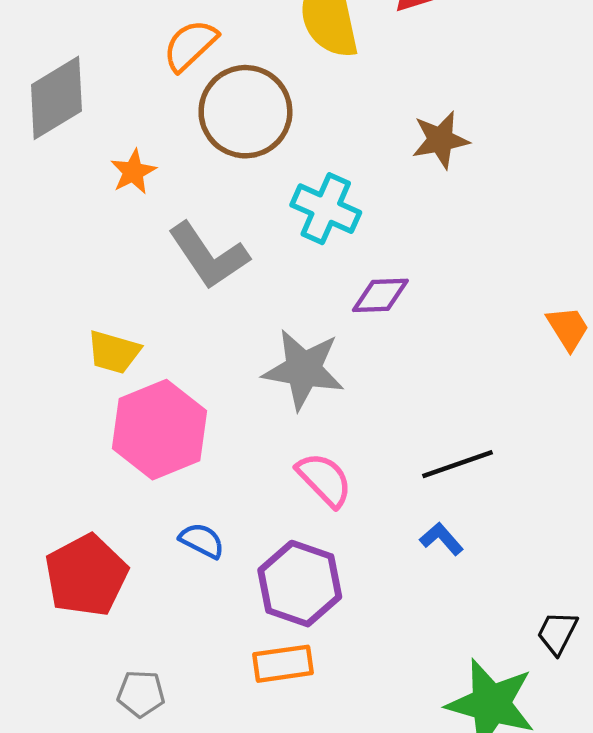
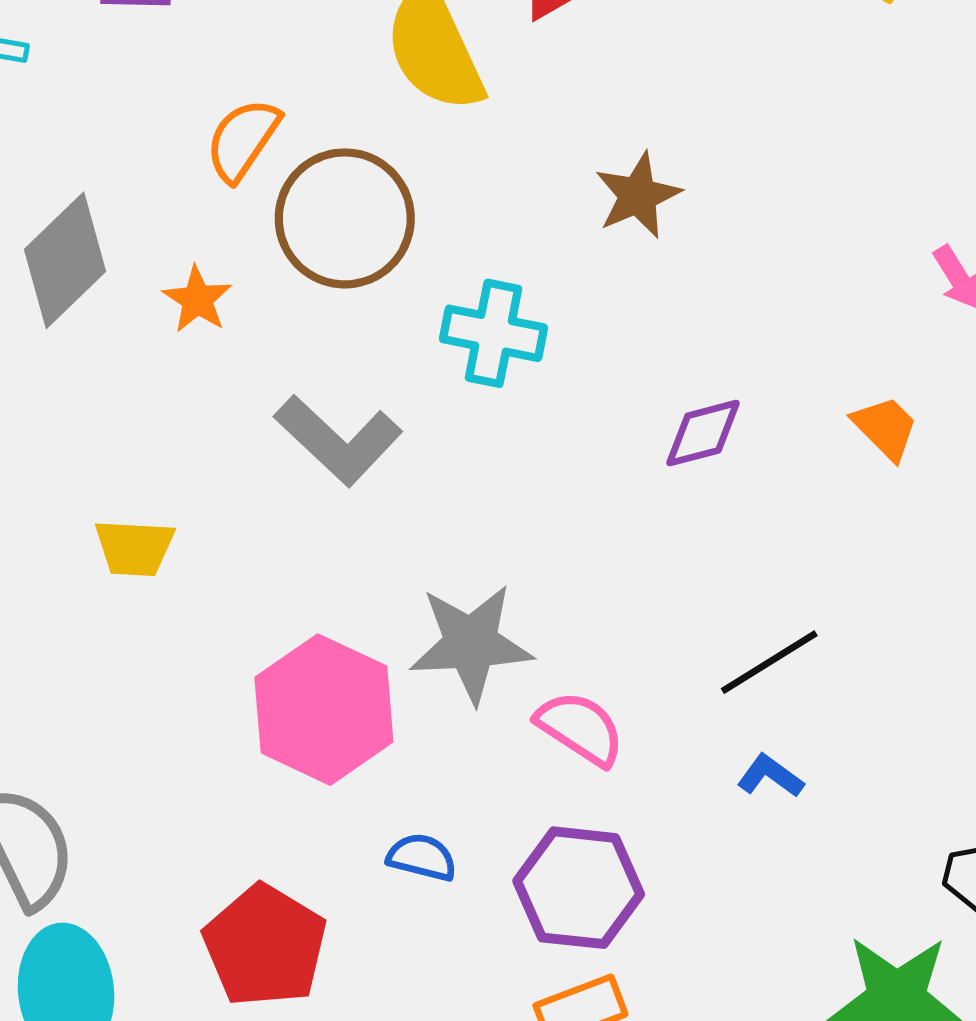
orange star: (133, 172) -> (197, 300), moved
purple diamond: (380, 295) -> (703, 433), moved
yellow trapezoid: (114, 352) -> (134, 548), moved
gray star: (303, 369) -> (471, 644), moved

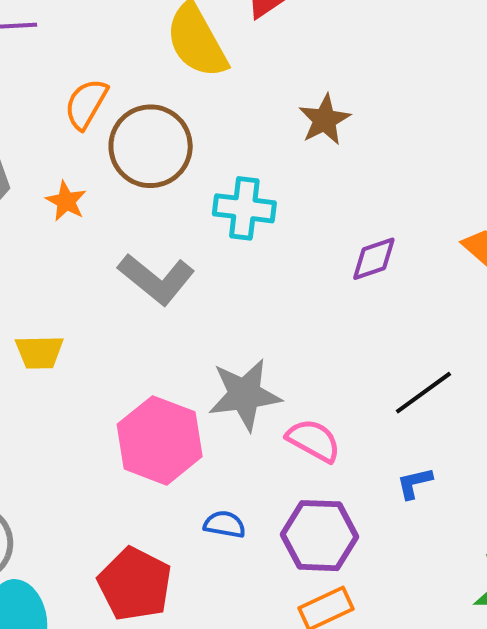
blue L-shape: (770, 776) -> (414, 483), moved, turned -45

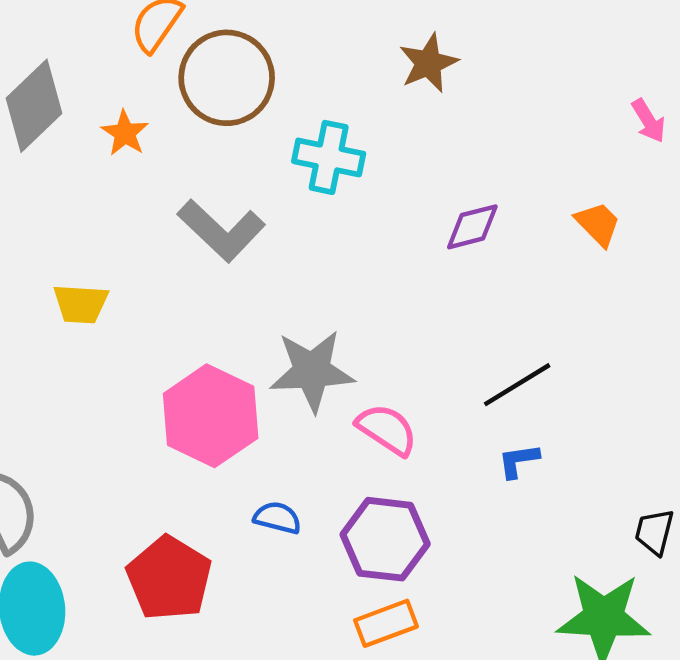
blue L-shape: (414, 483) -> (518, 461), moved

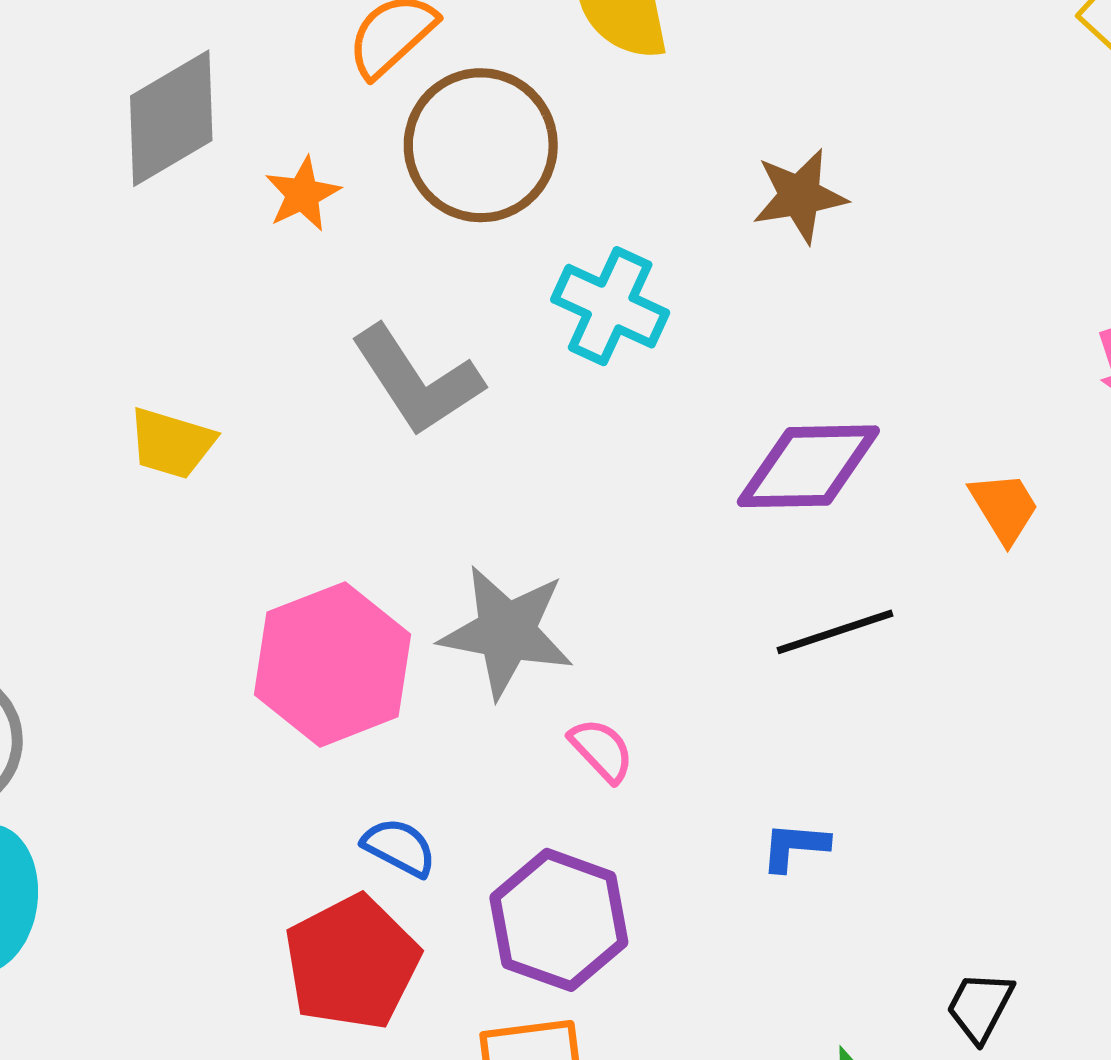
purple diamond: (472, 227) -> (808, 466), size x1.5
black line: (517, 385) -> (835, 632), moved
pink semicircle: (387, 430) -> (602, 750), size x0.7
red pentagon: (169, 578) -> (352, 963), moved

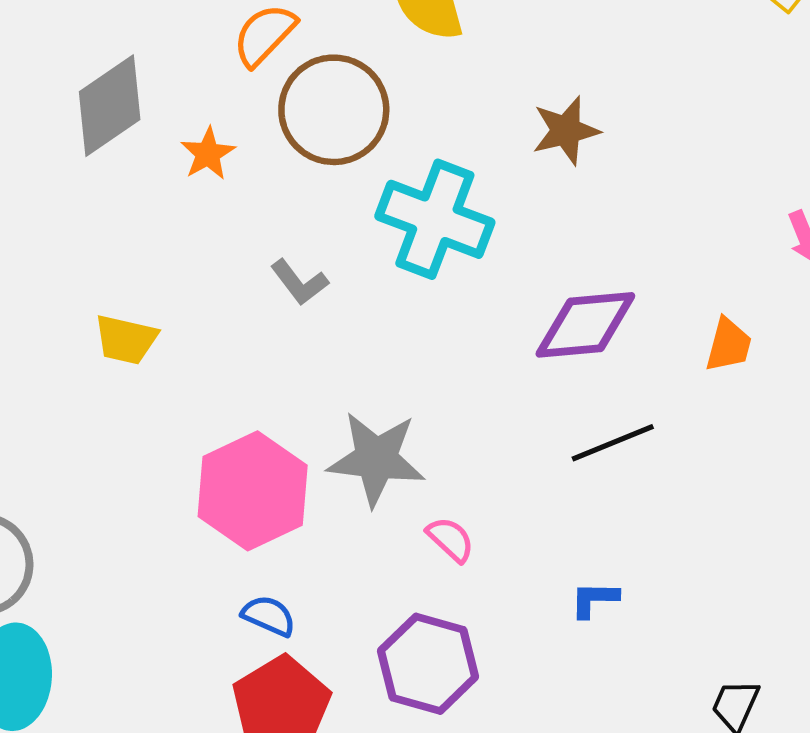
cyan cross: (610, 306) -> (435, 219), size x1.4
gray L-shape: (417, 380) -> (299, 282), size x0.6
orange trapezoid: (1004, 507) -> (729, 345), turned 50
blue semicircle: (399, 847) -> (269, 616), moved

